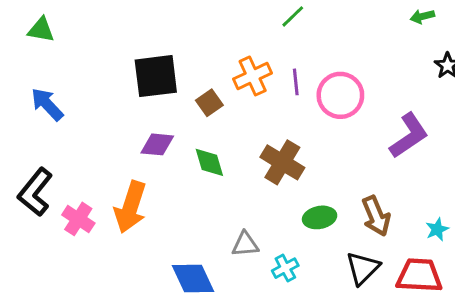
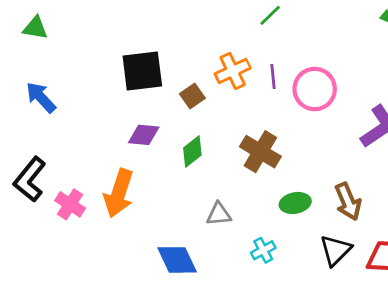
green diamond: (209, 162) -> (192, 152), turned 68
gray triangle: (245, 244) -> (219, 214), moved

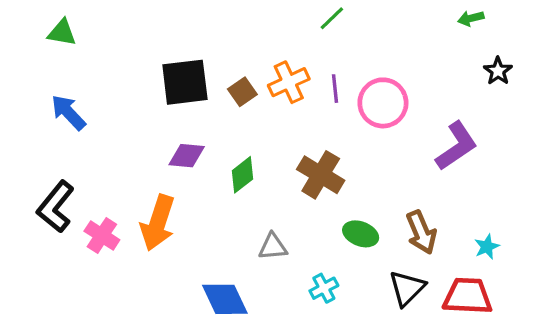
brown square: (192, 96) -> (242, 92), moved
green ellipse: (295, 203) -> (361, 234), turned 32

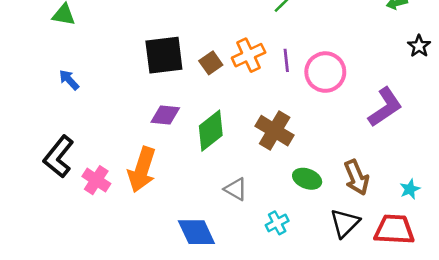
blue arrow: (68, 113) -> (69, 80), size x0.7
green diamond: (242, 175) -> (211, 131), size x1.4
gray triangle: (273, 247) -> (236, 189), turned 35

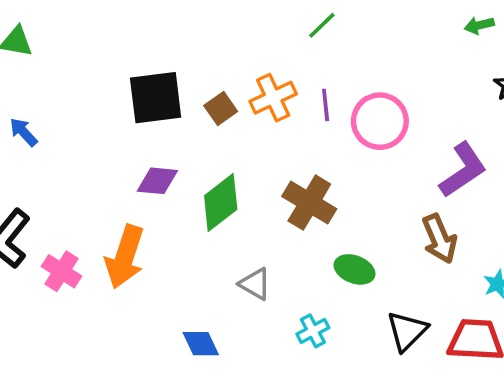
brown arrow: (357, 177) -> (439, 239), moved
blue diamond: (196, 232) -> (201, 344), size x0.7

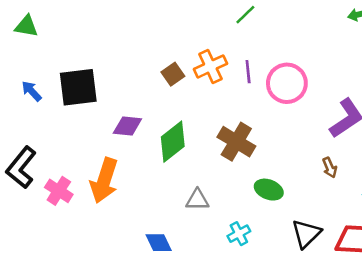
black square: (156, 98) -> (78, 87), moved
brown arrow: (439, 239) -> (330, 168), size x0.6
gray triangle: (255, 284) -> (197, 200), turned -30

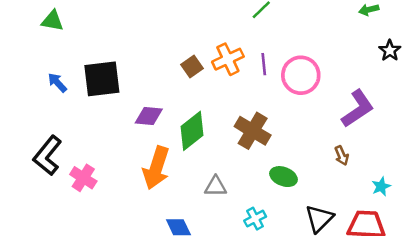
orange arrow: (104, 180) -> (156, 168), moved

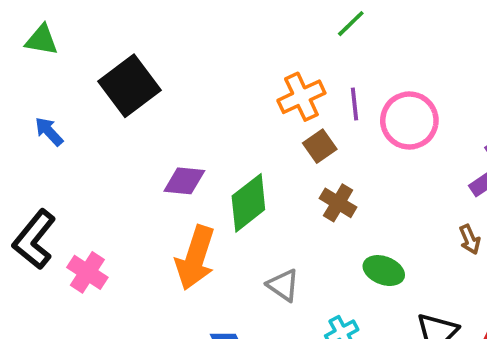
brown square: (192, 67) -> (320, 146), moved
black square: (102, 79) -> (129, 86), moved, turned -30
brown cross: (253, 131) -> (338, 203), size x0.7
gray triangle: (216, 186) -> (283, 285), turned 35

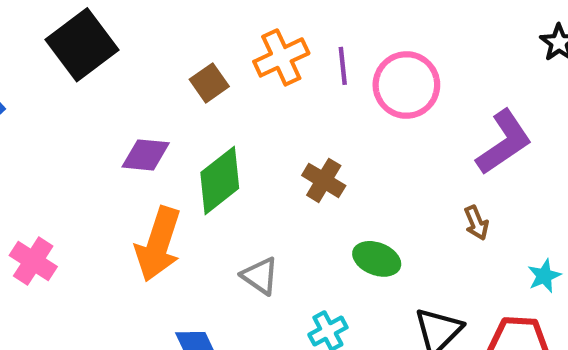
brown square: (320, 146) -> (209, 83), moved

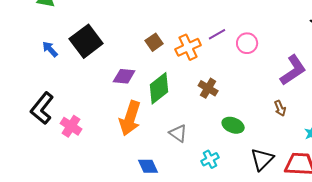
black square: (82, 45) -> (86, 41), moved
orange cross: (281, 57) -> (188, 47), moved
purple line: (343, 66) -> (217, 34), turned 66
pink circle: (406, 85) -> (247, 43), size x0.7

